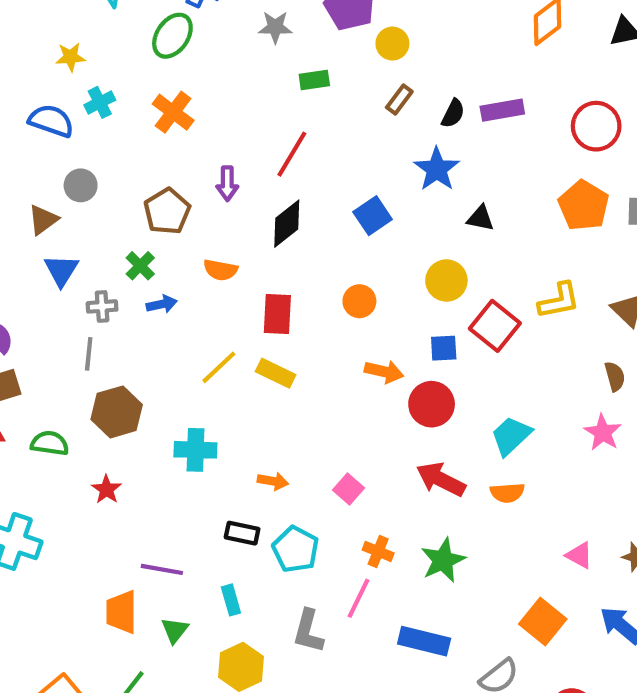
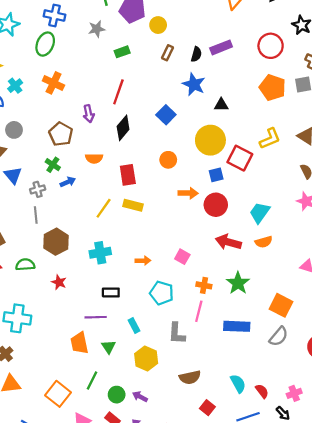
yellow circle: (446, 280) -> (210, 140), size x1.4
black rectangle: (242, 533) -> (111, 292), moved
orange square: (543, 622) -> (281, 305), moved

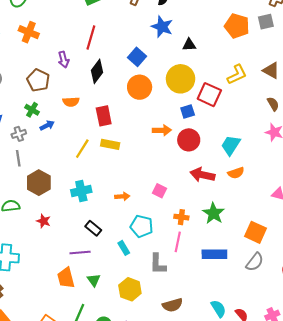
orange circle: (168, 160) -> (140, 87), moved, size x1.5
black rectangle: (111, 292) -> (93, 228), turned 42
cyan rectangle: (134, 325) -> (124, 248), moved

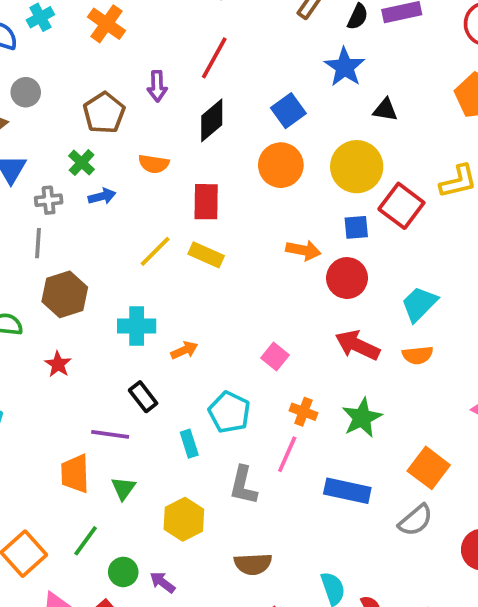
orange arrow: (122, 196) -> (184, 350), moved, turned -32

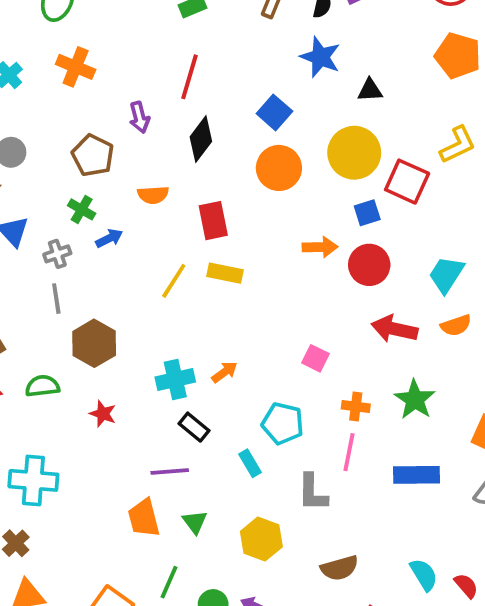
cyan cross: (137, 326) -> (175, 380), moved

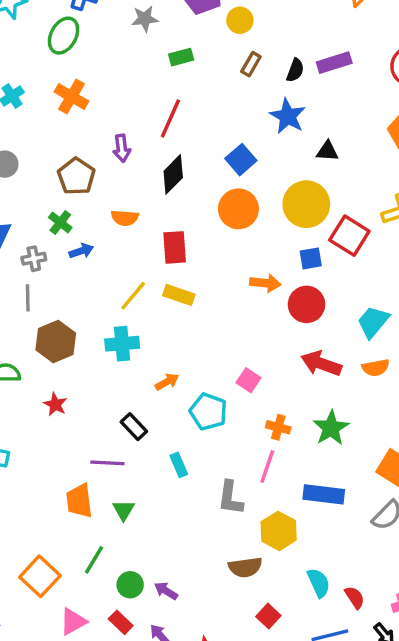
cyan cross: (175, 380) -> (122, 344), moved
cyan pentagon: (283, 423) -> (208, 412), moved
yellow hexagon: (261, 539) -> (279, 531), moved

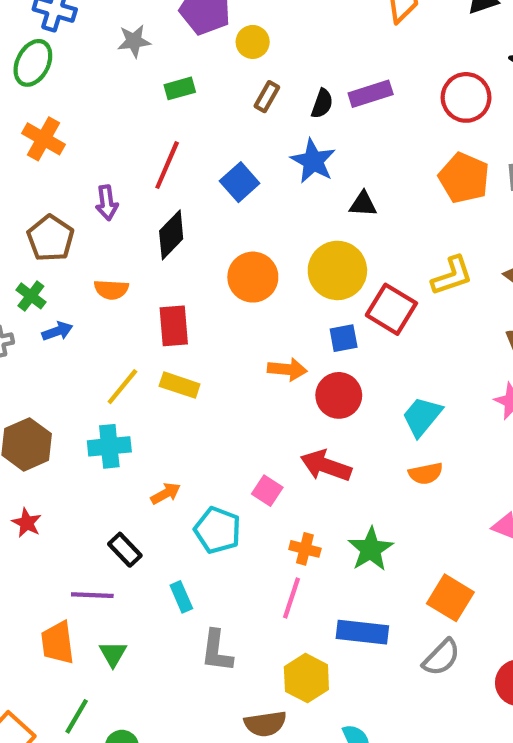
blue square: (241, 160) -> (240, 182), moved
red arrow: (321, 364) -> (326, 466), moved
gray L-shape: (230, 498) -> (217, 651), moved

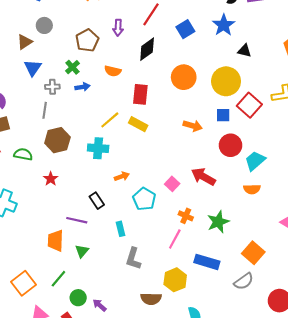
red circle: (339, 395) -> (231, 145), moved

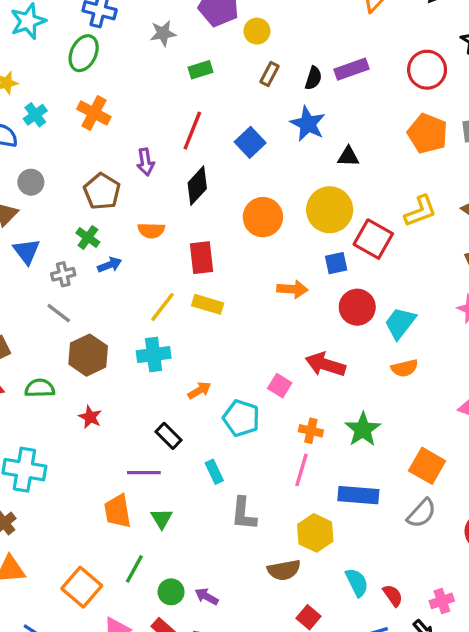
gray line: (45, 110) -> (59, 313), turned -49

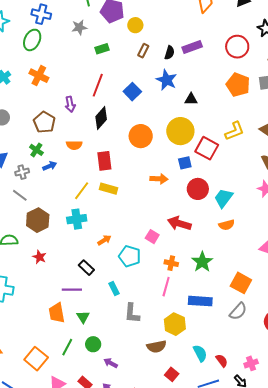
green circle: (171, 592) -> (93, 344), moved

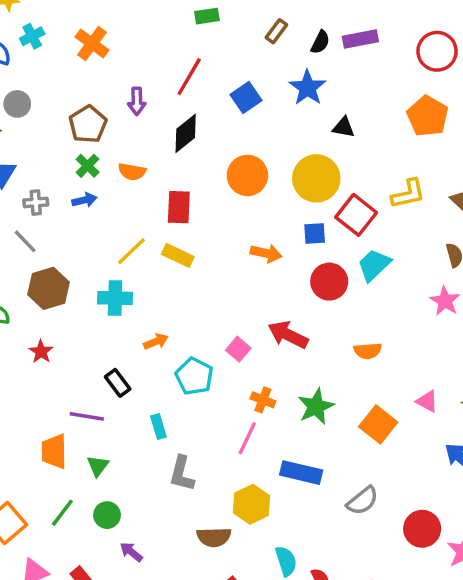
green cross: (36, 150) -> (88, 166), moved
cyan trapezoid: (224, 198) -> (374, 265), moved
orange square: (241, 283) -> (378, 424), moved

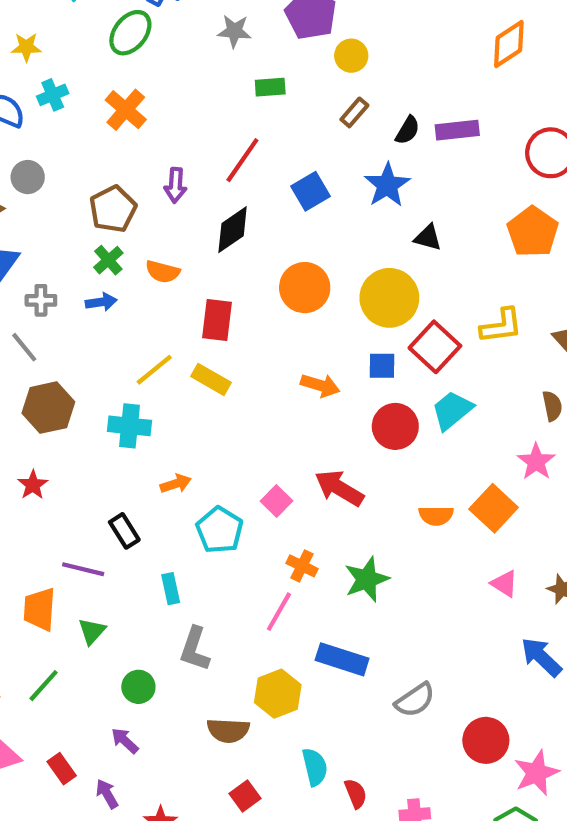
orange square: (378, 424) -> (494, 508), moved
green circle: (107, 515) -> (138, 687), moved

